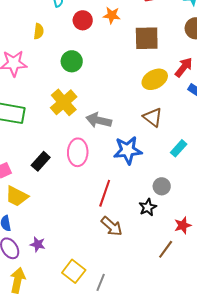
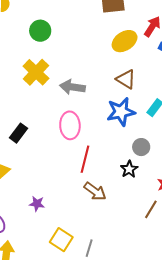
blue star: (128, 150) -> (121, 112), moved
pink ellipse: (78, 152) -> (70, 125), moved
purple star: (38, 244) -> (37, 204), moved

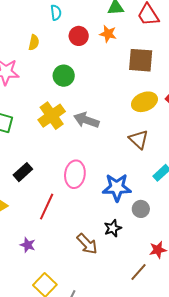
gray arrow: (72, 87) -> (86, 120), moved
blue star: (121, 112) -> (117, 187), moved
red line: (85, 159) -> (47, 207), moved
black star: (129, 169) -> (113, 228), moved

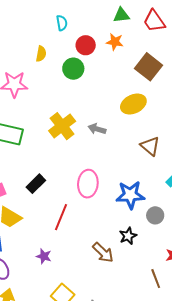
brown square: (141, 60) -> (149, 67), turned 36
green circle: (64, 76) -> (73, 69), moved
yellow ellipse: (144, 102) -> (133, 104), moved
gray arrow: (86, 120) -> (97, 129), size x0.7
brown line: (139, 272) -> (156, 279), turned -60

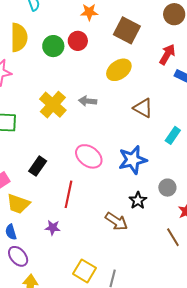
red circle: (86, 45) -> (78, 41), moved
yellow semicircle: (41, 54) -> (19, 37), size x1.8
pink ellipse: (88, 184) -> (89, 156), turned -48
gray circle: (155, 215) -> (167, 188), moved
purple star: (44, 256) -> (53, 228), moved

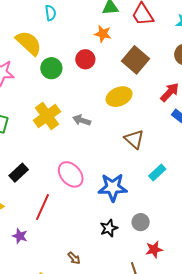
yellow semicircle: (19, 37) -> (29, 43), turned -60
green circle: (53, 46) -> (51, 68), moved
brown arrow: (116, 221) -> (74, 258), moved, size x0.6

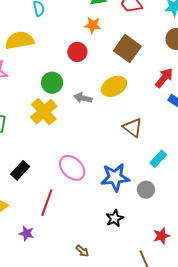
yellow semicircle: (29, 43) -> (19, 40), turned -48
green circle: (51, 68) -> (52, 83), moved
gray arrow: (82, 120) -> (83, 98), moved
gray circle: (141, 222) -> (146, 190), moved

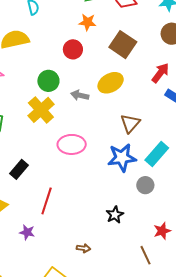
brown triangle: (133, 128) -> (130, 123), turned 35
cyan rectangle: (158, 159) -> (157, 154), size x1.4
pink ellipse: (72, 168) -> (72, 144), moved, turned -44
blue star: (115, 177) -> (122, 158), moved
brown arrow: (82, 251) -> (83, 248), turned -32

